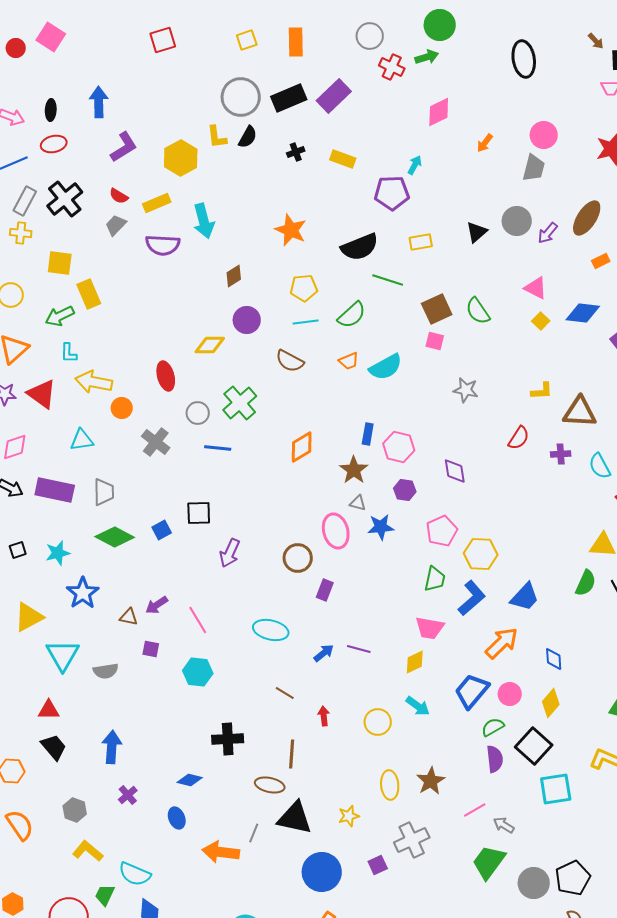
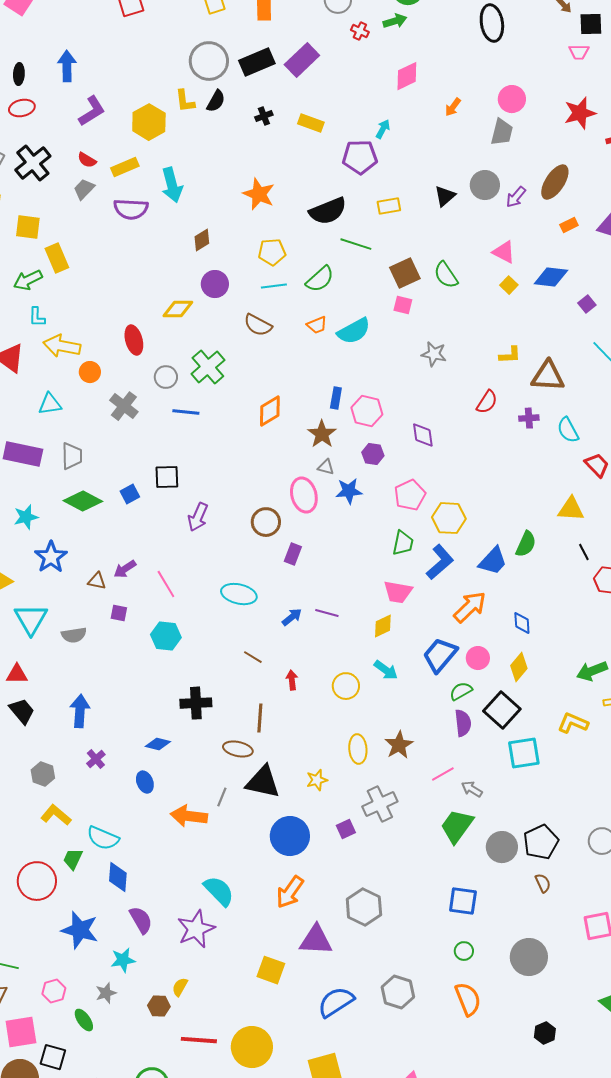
red cross: (392, 67) -> (360, 31), size x0.7
green semicircle: (586, 583) -> (526, 544), moved

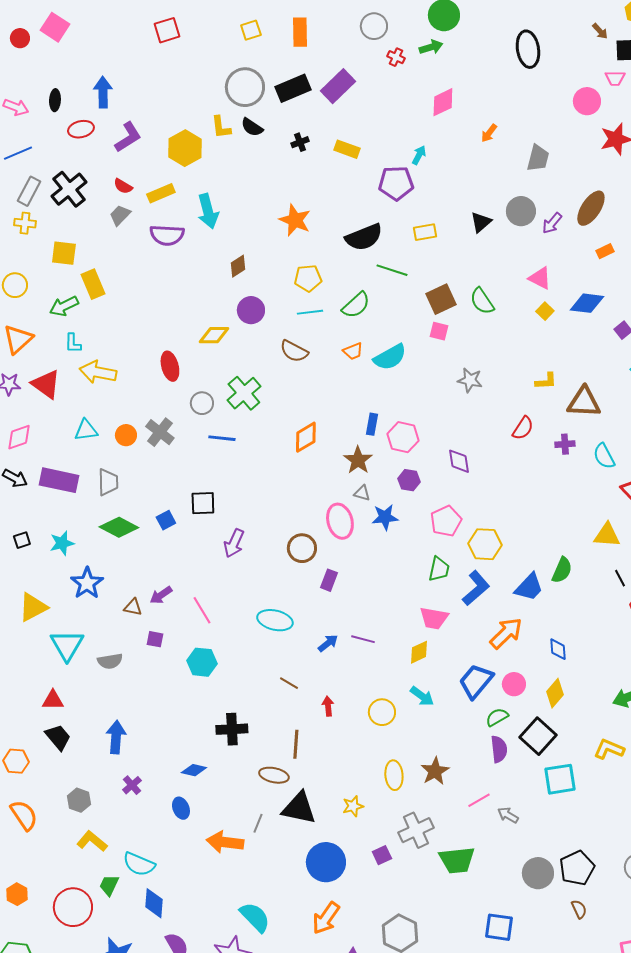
pink circle: (512, 99) -> (587, 101), moved
black semicircle: (216, 101) -> (252, 127), turned 95
red ellipse: (22, 108) -> (81, 129), moved
orange circle: (90, 372) -> (126, 435), moved
green trapezoid: (457, 826) -> (457, 860), moved, turned -132

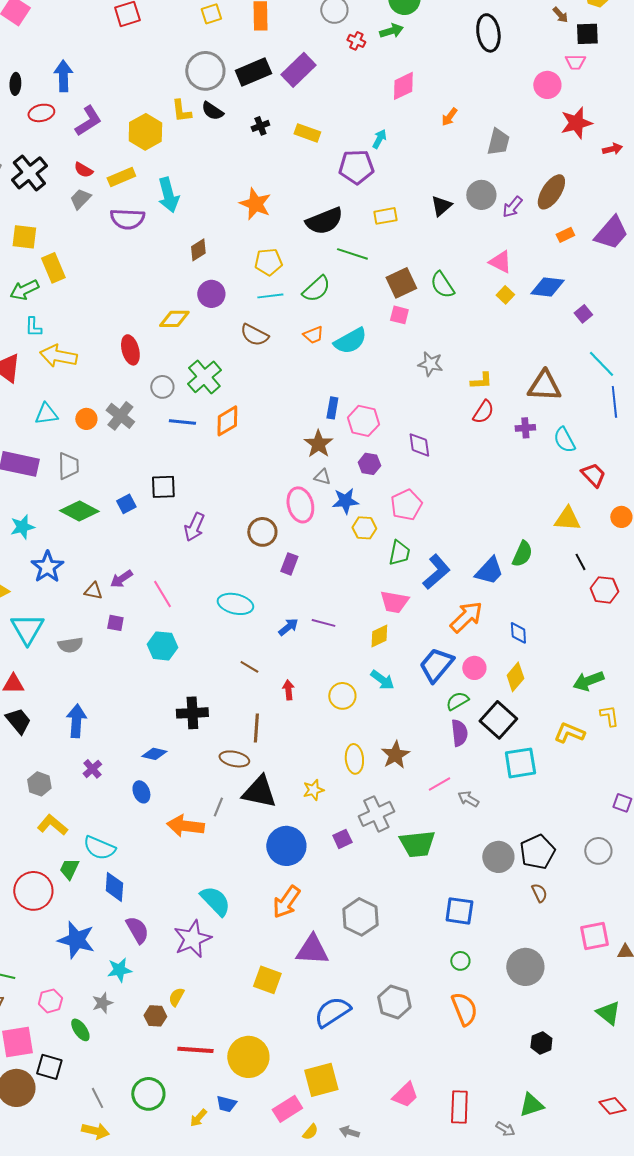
yellow L-shape: (546, 381) -> (481, 381), moved
orange diamond: (306, 437) -> (227, 421), moved
yellow hexagon: (485, 544) -> (364, 528), moved, size x0.7

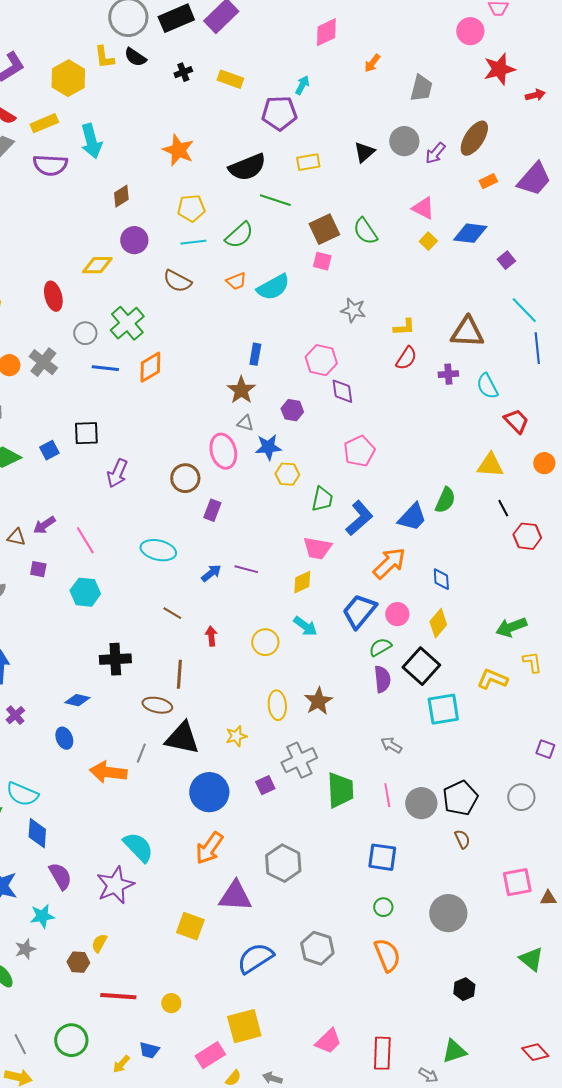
pink hexagon: (363, 421) -> (321, 360), moved
pink pentagon: (406, 505) -> (359, 451), moved
pink line: (439, 784) -> (387, 795), moved, turned -70
green trapezoid: (417, 844) -> (340, 790), turned -87
yellow circle: (248, 1057) -> (171, 1003), size x0.5

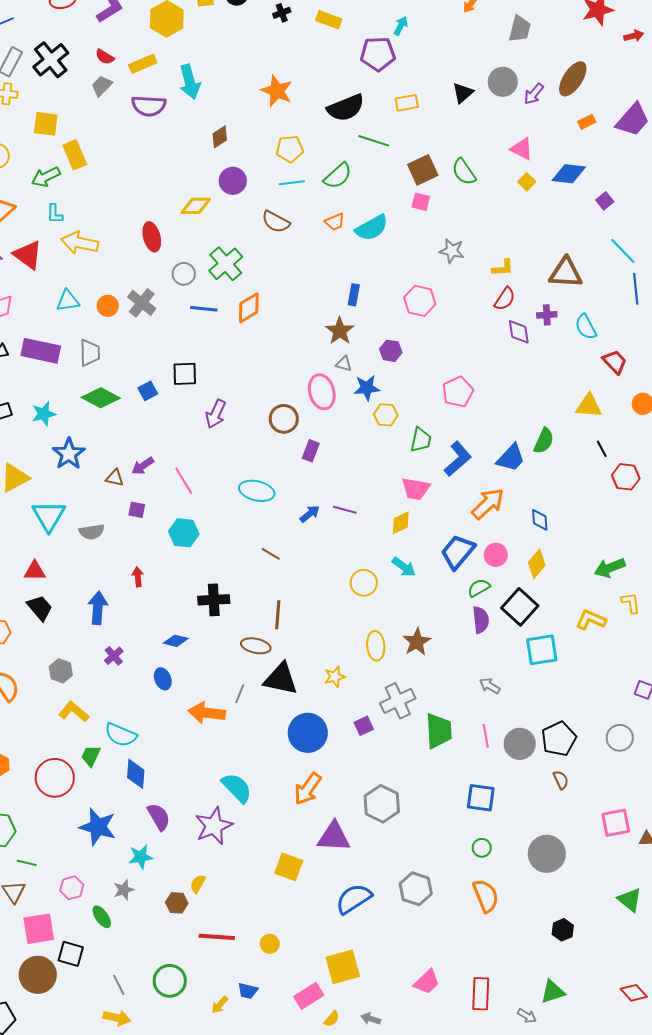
purple diamond: (342, 391) -> (519, 332), moved
red arrow: (211, 636) -> (138, 577), moved

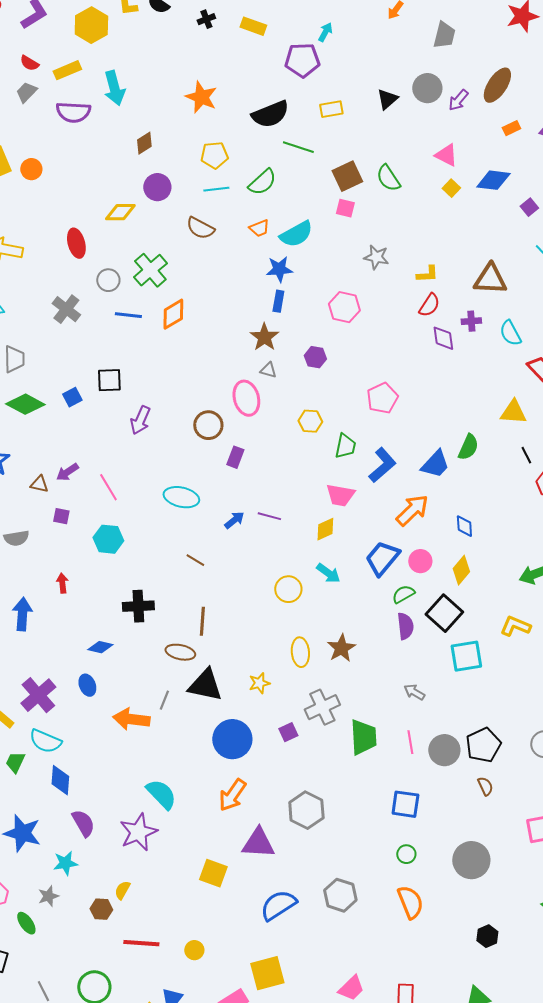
orange circle: (108, 306) -> (31, 169), moved
blue star: (367, 388) -> (279, 269), moved
purple cross: (114, 656) -> (38, 695), moved, size x1.8

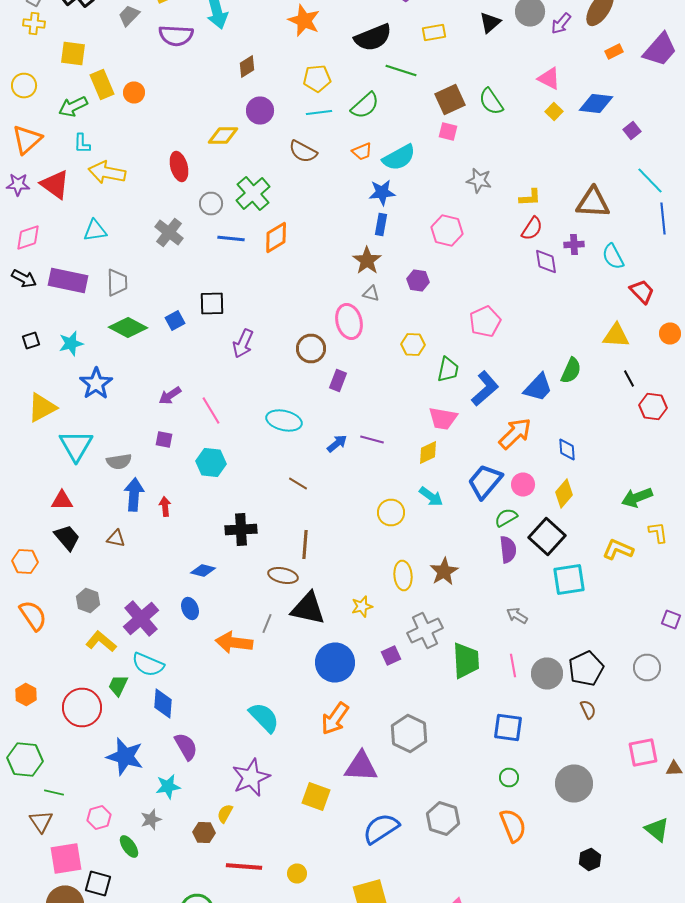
brown triangle: (39, 484) -> (116, 538), moved
blue arrow: (22, 614) -> (134, 494), moved
purple star: (138, 832) -> (251, 778), moved

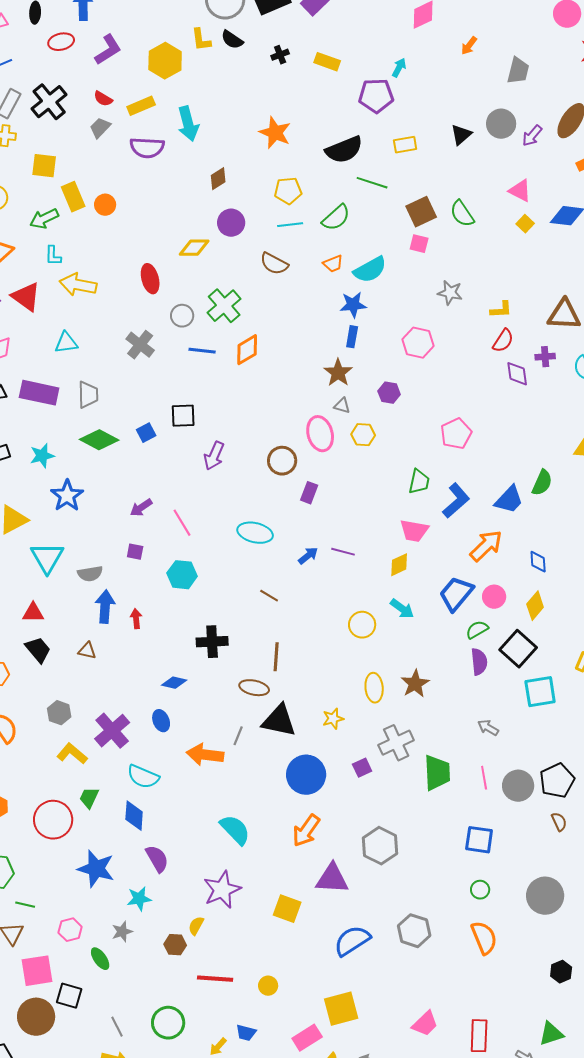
yellow hexagon: (413, 344) -> (363, 435), moved
cyan semicircle: (148, 664) -> (143, 777), moved

